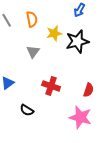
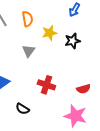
black star: (77, 41) -> (72, 41), size x0.7
red semicircle: (88, 90) -> (83, 89), turned 56

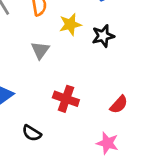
red semicircle: (83, 89) -> (119, 105), turned -32
pink star: (75, 116) -> (107, 143), size x0.7

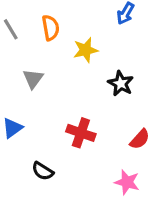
black star: (103, 36) -> (121, 83), moved, turned -30
gray triangle: (40, 50) -> (33, 79), moved

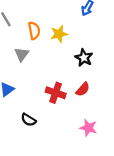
orange semicircle: (51, 28) -> (34, 31), moved
red semicircle: (140, 139) -> (83, 89), moved

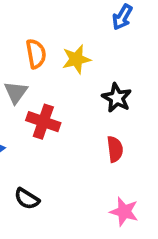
red semicircle: (83, 89) -> (115, 149), turned -49
red cross: (56, 93) -> (43, 122), moved

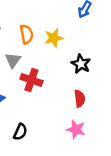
black semicircle: (27, 199) -> (20, 132), turned -98
pink star: (124, 212) -> (76, 129), moved

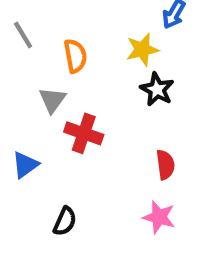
yellow star: (54, 38) -> (142, 50), moved
black star: (81, 64) -> (157, 89), moved

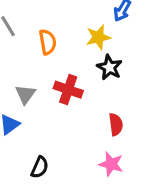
gray triangle: (52, 100) -> (25, 94), moved
red cross: (84, 133) -> (68, 90), moved

